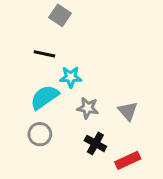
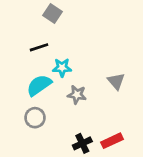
black line: (44, 54) -> (39, 47), turned -30
gray triangle: (128, 111) -> (116, 81), moved
black cross: (95, 143) -> (82, 143), moved, turned 36

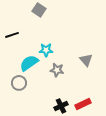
black line: (39, 47) -> (12, 35), moved
gray circle: (35, 118) -> (19, 83), moved

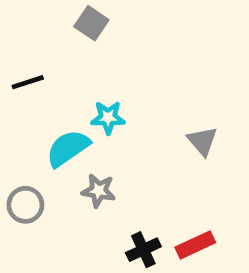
gray star: (57, 70) -> (99, 191), moved
gray circle: (19, 83) -> (25, 205), moved

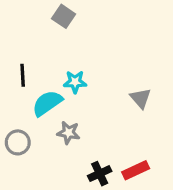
black line: (28, 82) -> (23, 75), moved, turned -75

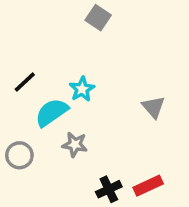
gray square: (64, 16) -> (98, 18), moved
black line: (23, 75) -> (25, 82), turned 50
cyan star: (75, 82) -> (82, 89), turned -30

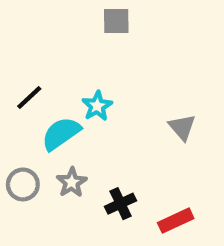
gray square: (98, 18) -> (116, 21), turned -35
gray star: (75, 145) -> (72, 182), moved, turned 30
black cross: (109, 189) -> (120, 204), moved

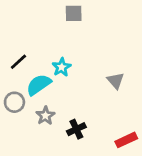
gray circle: (23, 184) -> (14, 102), moved
red rectangle: (176, 221) -> (126, 140), moved

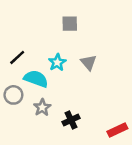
gray square: (74, 13) -> (70, 24), moved
gray triangle: (115, 81) -> (89, 62), moved
cyan semicircle: (39, 85) -> (36, 79), turned 55

